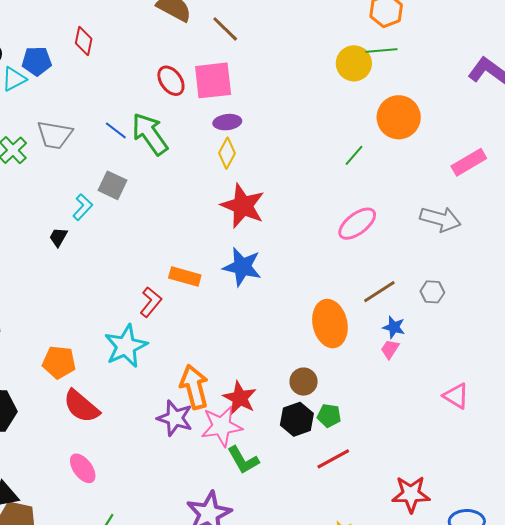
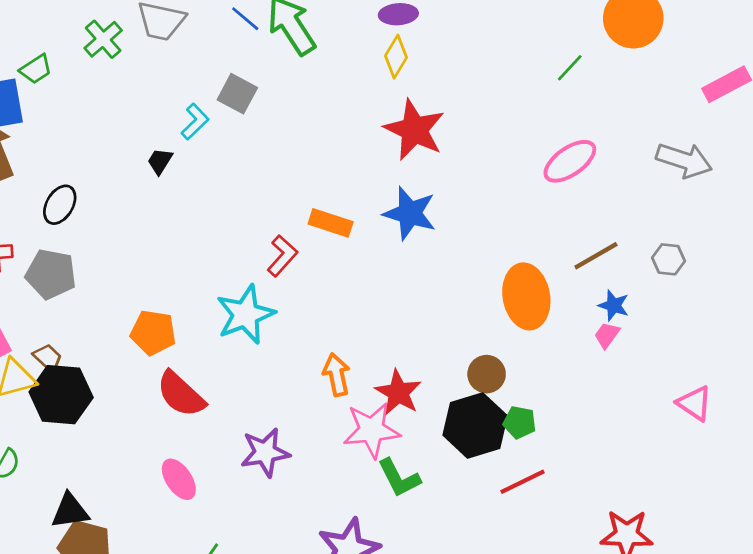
orange arrow: (194, 387) -> (337, 375), size x0.7
purple star: (175, 418) -> (265, 452), moved, turned -30
black hexagon: (297, 419) -> (475, 425), size x1.4

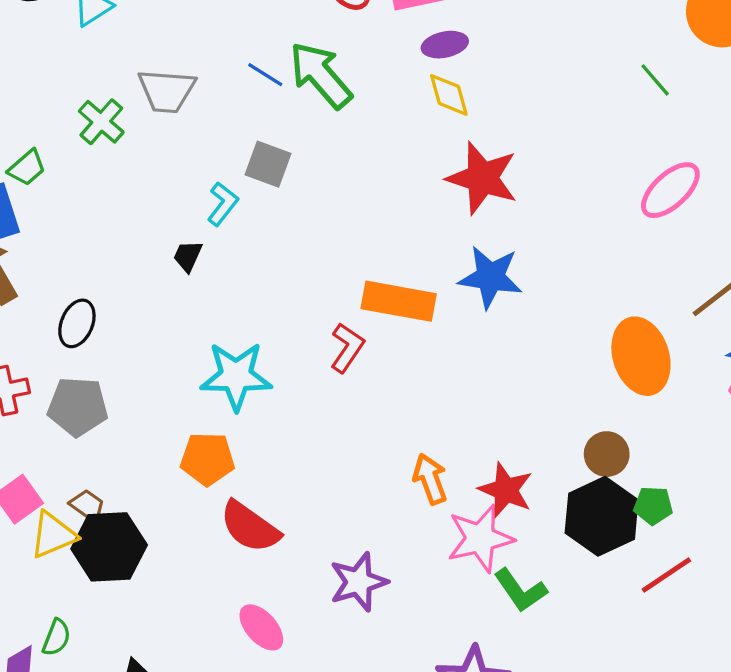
yellow diamond: (396, 57) -> (449, 95), turned -39
green line: (570, 68) -> (655, 80), turned -76
orange rectangle: (331, 223) -> (399, 301), size x1.4
cyan star: (246, 315) -> (236, 376), moved, turned 30

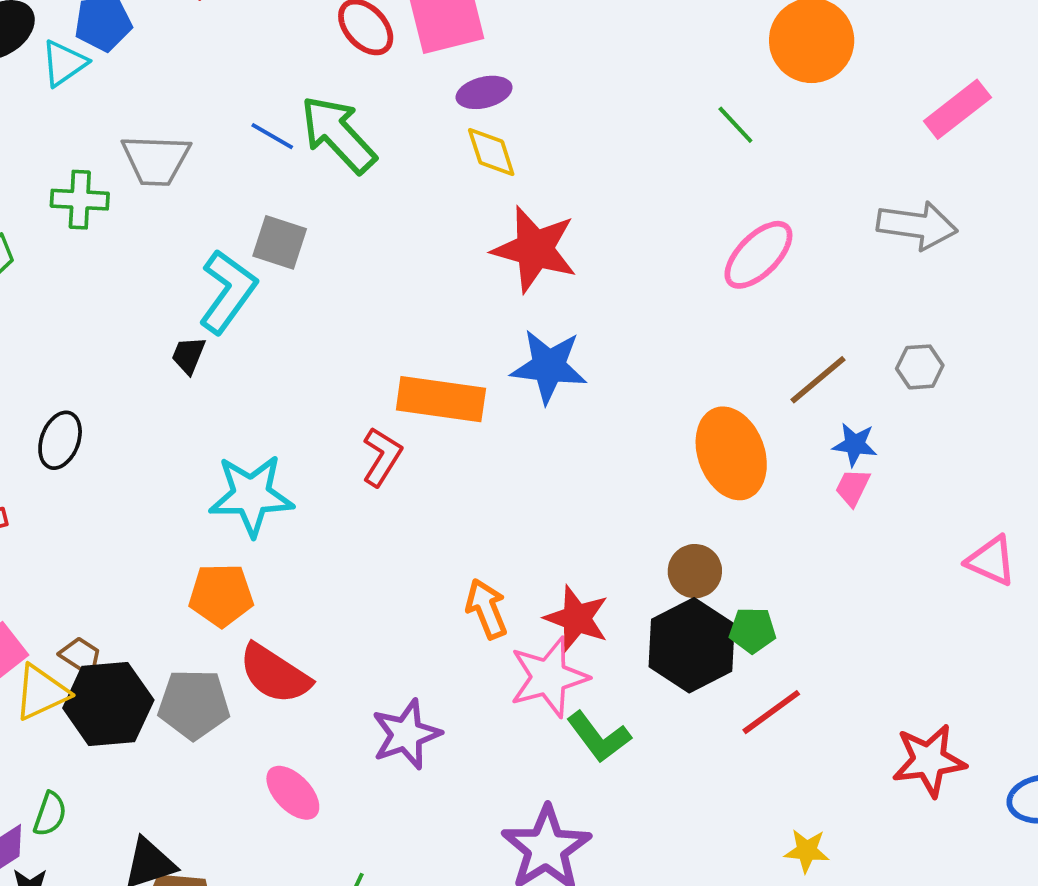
green cross: (101, 122) -> (80, 200), turned -36
cyan L-shape: (223, 204) -> (228, 292), size x1.6
gray pentagon: (78, 407) -> (194, 704), moved

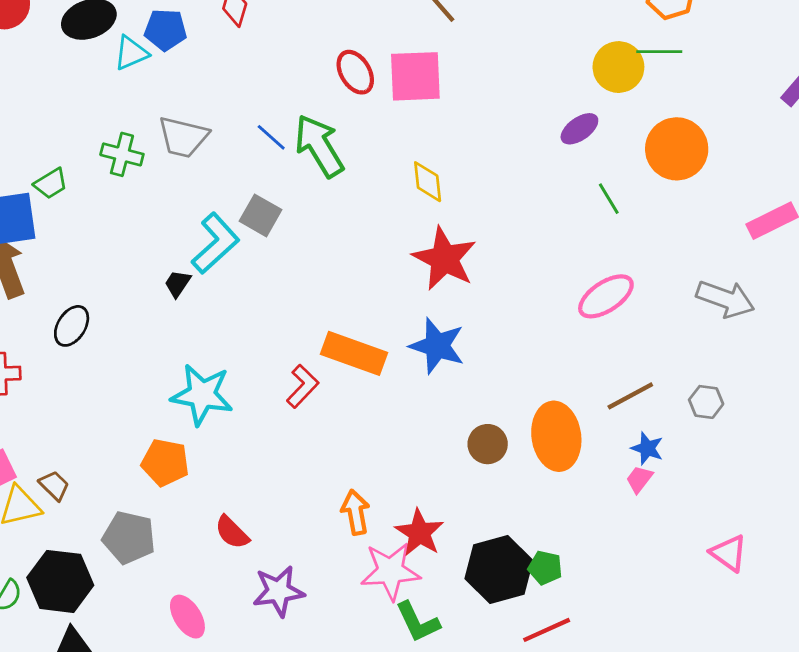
purple ellipse: (484, 92) -> (579, 129), moved, turned -33
brown circle: (695, 571) -> (488, 444), moved
red semicircle: (275, 674) -> (232, 532), moved, size x0.7
black hexagon: (108, 704) -> (60, 581), moved

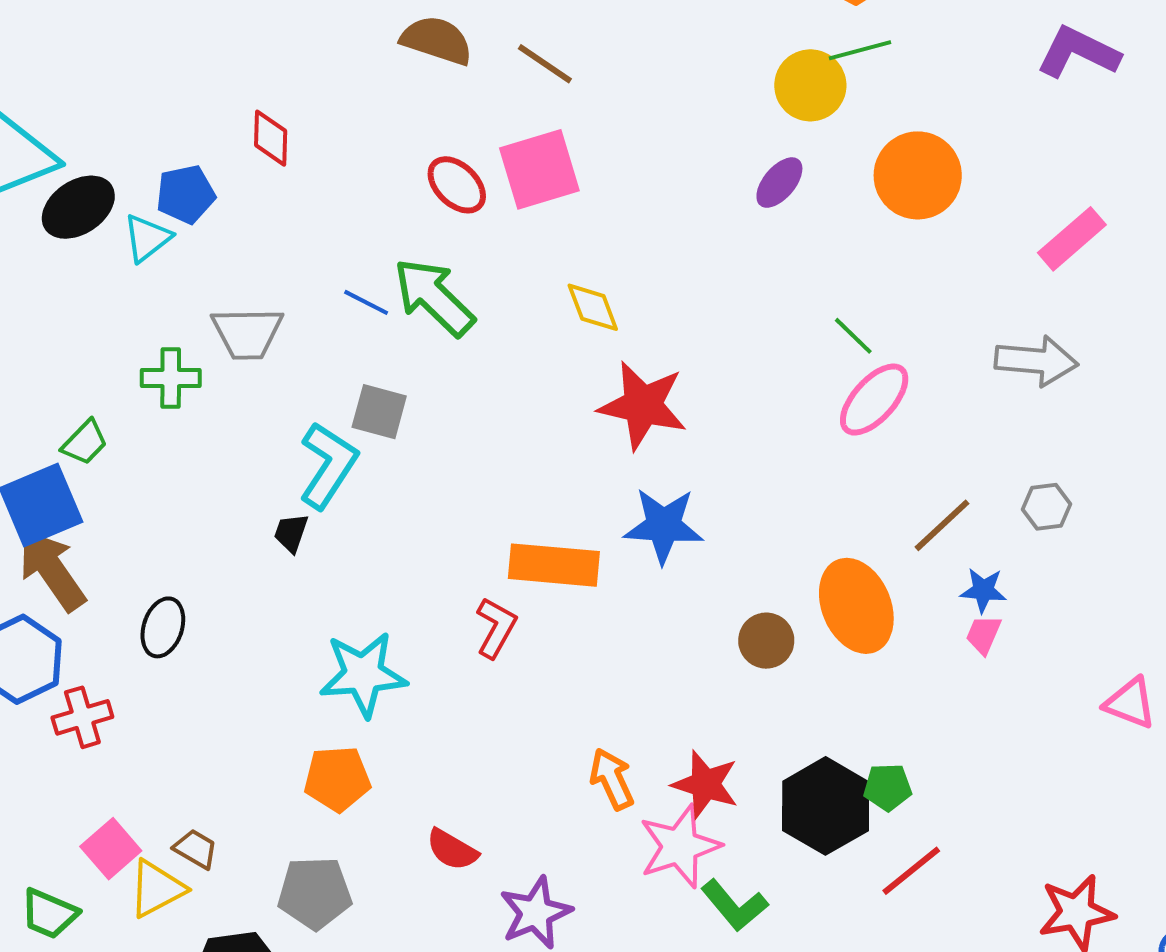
green line: (609, 199) -> (853, 336), moved

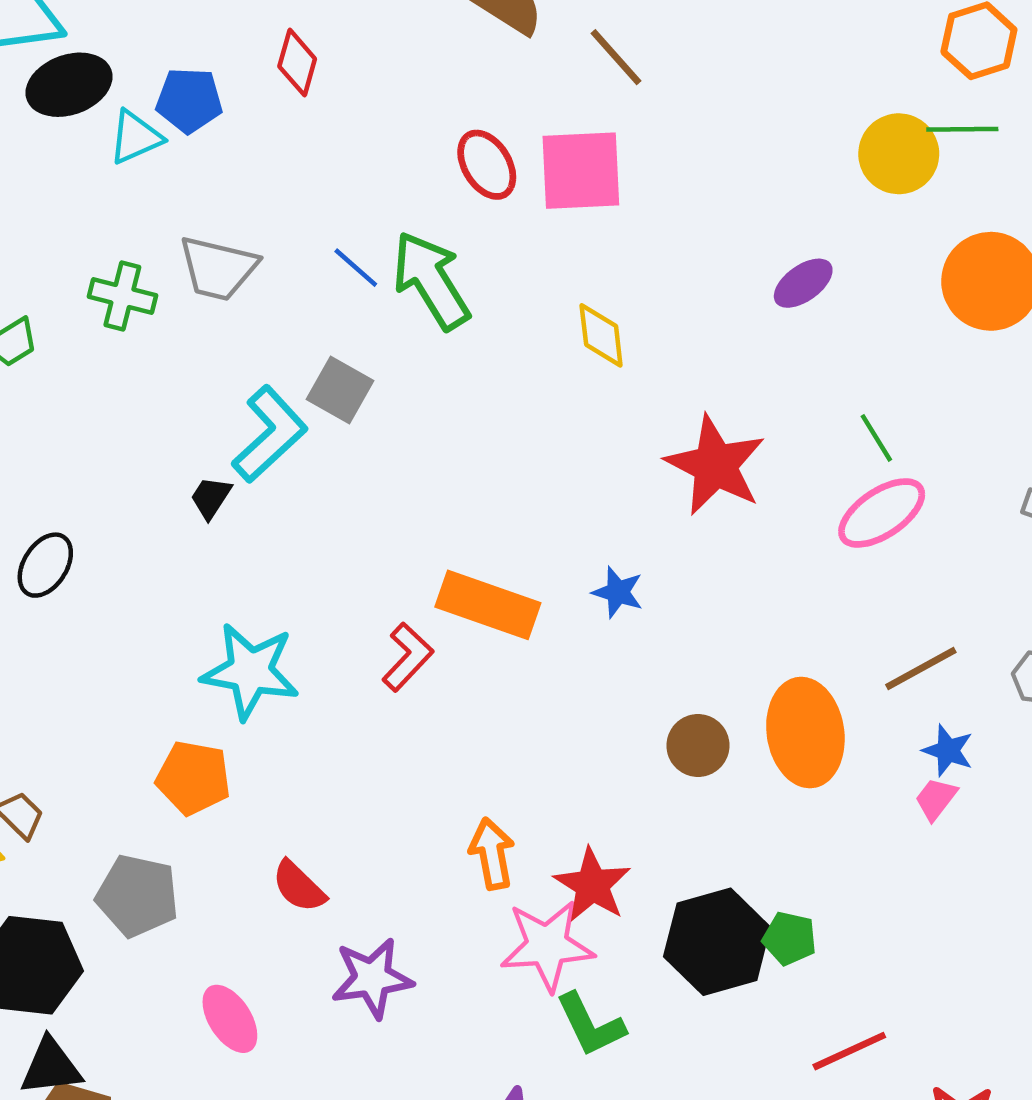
purple ellipse: (779, 183) -> (803, 283), moved
red star: (643, 405) -> (715, 465), moved
blue star: (664, 526) -> (618, 592), size x0.6
red line: (911, 871) -> (849, 1051), moved

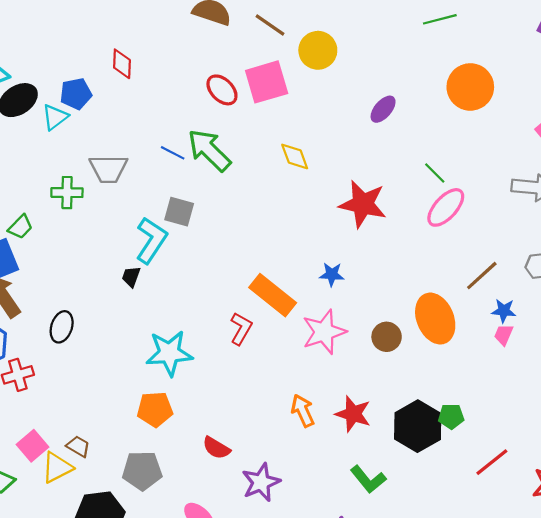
yellow circle: (899, 154) -> (318, 50), moved
orange rectangle: (488, 605) -> (273, 295), turned 33
pink star: (547, 946) -> (324, 332), moved

